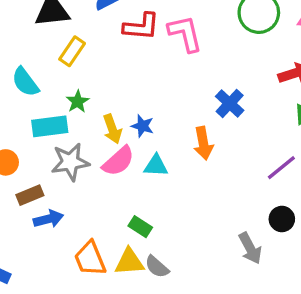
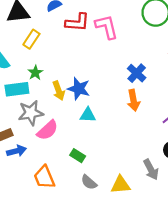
blue star: (142, 126) -> (79, 89), size x1.5
orange arrow: (203, 143) -> (134, 100), moved
pink semicircle: (118, 161) -> (47, 130), moved
yellow triangle: (129, 262) -> (121, 185), moved

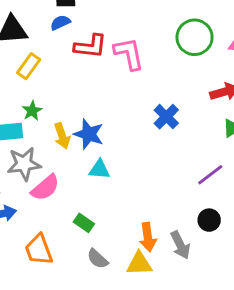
orange arrow: (134, 100) -> (148, 237), moved

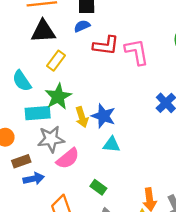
green star: (32, 111) -> (58, 97), size x1.6

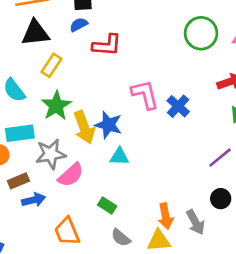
pink L-shape: (137, 52) -> (145, 95), moved
cyan rectangle: (38, 113) -> (20, 133), moved
yellow arrow: (82, 117) -> (84, 127), size x1.4

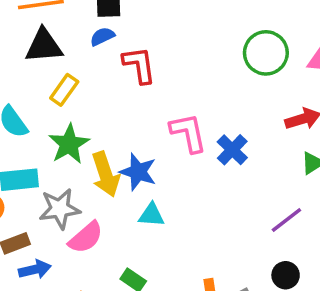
red L-shape: (107, 45) -> (139, 65), turned -104

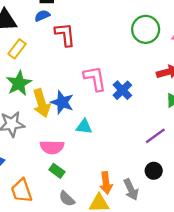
cyan triangle: (152, 215) -> (84, 127), moved
pink semicircle: (86, 238) -> (52, 147), moved, turned 40

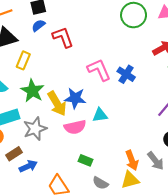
pink semicircle: (52, 147) -> (75, 127), moved

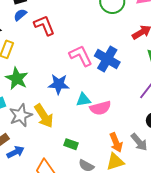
blue cross: (126, 74) -> (107, 59), size x1.4
yellow arrow: (57, 104) -> (44, 116), moved
pink semicircle: (75, 127) -> (100, 108), moved

